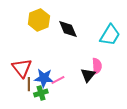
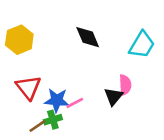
yellow hexagon: (39, 20) -> (19, 40), moved
brown line: (29, 84) -> (37, 126), moved, turned 56

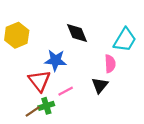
pink semicircle: (125, 85) -> (110, 64), moved
red triangle: (28, 87) -> (39, 81), moved
blue star: (57, 100) -> (55, 60), moved

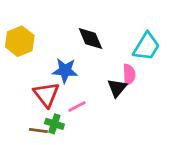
black triangle: (100, 85) -> (117, 88), moved
green cross: (46, 106) -> (54, 124), turned 35
brown line: (33, 112) -> (38, 131), turned 42

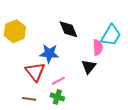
pink semicircle: (129, 75) -> (98, 47), moved
green cross: (54, 124) -> (57, 97), moved

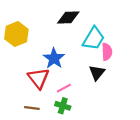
black diamond: (68, 29) -> (68, 18), moved, turned -70
cyan trapezoid: (111, 35) -> (94, 38), moved
blue star: (49, 53) -> (54, 58), turned 30

